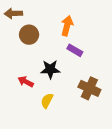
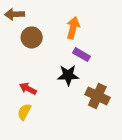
black star: (50, 69) -> (68, 75), moved
yellow semicircle: (47, 101) -> (24, 112), moved

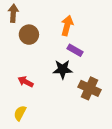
brown arrow: (15, 14) -> (13, 13), turned 96
yellow semicircle: (24, 112) -> (20, 113), moved

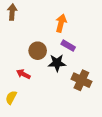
brown circle: (29, 35) -> (38, 51), moved
yellow semicircle: (20, 113) -> (11, 98), moved

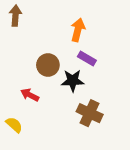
brown cross: (81, 80) -> (90, 113), moved
yellow semicircle: (11, 98) -> (14, 125), turned 104

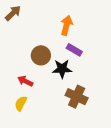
brown arrow: (15, 16) -> (13, 13), turned 42
yellow semicircle: (14, 125) -> (21, 103), moved, turned -104

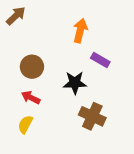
purple rectangle: (74, 50) -> (100, 60), moved
brown circle: (41, 55) -> (32, 67), moved

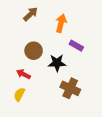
brown arrow: (16, 16) -> (31, 14), moved
brown circle: (32, 67) -> (34, 51), moved

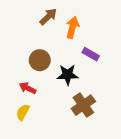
brown arrow: (31, 14) -> (48, 17), moved
brown cross: (70, 88) -> (83, 105), turned 30

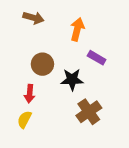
brown arrow: (48, 17) -> (33, 18), moved, turned 60
red arrow: (28, 88) -> (30, 94), turned -112

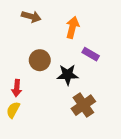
red arrow: (30, 94) -> (17, 88), moved
yellow semicircle: (24, 119) -> (13, 110), moved

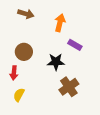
brown circle: (40, 60) -> (24, 52), moved
yellow semicircle: (13, 110) -> (19, 95), moved

